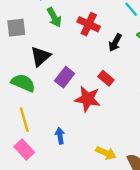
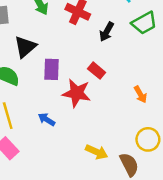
purple rectangle: (65, 77) -> (52, 69), turned -36
blue arrow: (60, 136) -> (47, 119), moved, turned -49

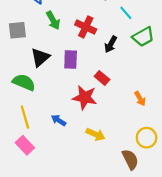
purple rectangle: (52, 69) -> (71, 60), moved
yellow arrow: (97, 152) -> (96, 134), moved

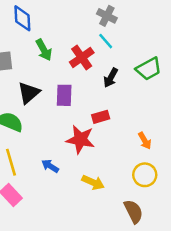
cyan line: (126, 13) -> (106, 41), moved
red cross: (86, 27) -> (82, 57), turned 30
red rectangle: (102, 78) -> (101, 117), turned -56
yellow circle: (147, 138) -> (145, 175), moved

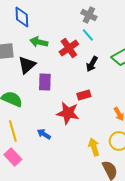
green arrow: (44, 50) -> (39, 42), turned 132
black triangle: (29, 93) -> (27, 65), moved
purple rectangle: (64, 95) -> (45, 82), moved
yellow arrow: (93, 182) -> (94, 147), moved, turned -132

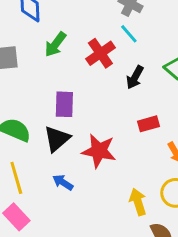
green arrow: (39, 42) -> (55, 44), turned -66
black triangle: (27, 65) -> (57, 139), moved
red rectangle: (84, 95) -> (148, 124), moved

